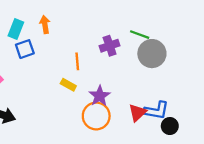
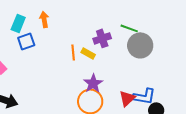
yellow rectangle: (68, 85) -> (88, 53), moved

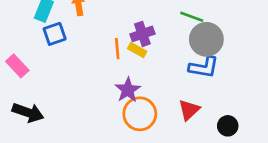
purple cross: (102, 38) -> (142, 34), moved
purple star: (93, 83) -> (128, 90), moved
blue L-shape: (144, 96) -> (204, 67), moved

